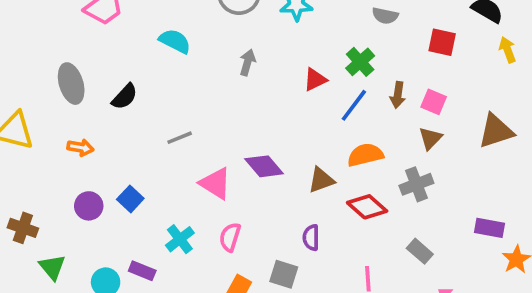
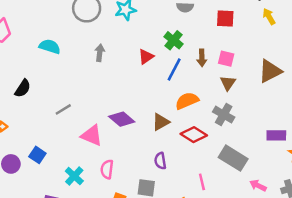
gray cross: (416, 184) -> (224, 115), turned -30
gray rectangle: (420, 251) -> (233, 158), size x1.6

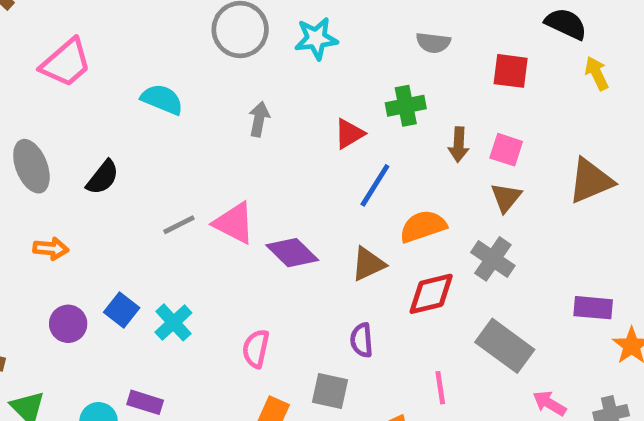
green cross: (174, 40) -> (406, 106), turned 36
blue line: (174, 69) -> (375, 185), moved
red diamond: (194, 135) -> (431, 294), turned -50
pink triangle: (92, 136) -> (234, 223), moved
cyan cross: (74, 176) -> (173, 322), moved

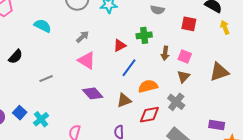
gray arrow: (259, 119) -> (83, 37), turned 32
pink triangle: (234, 223) -> (87, 60), moved

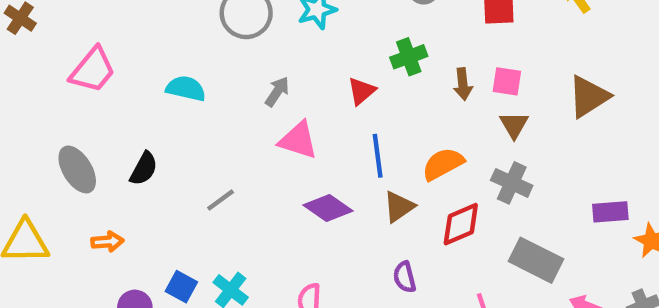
blue line: (129, 68) -> (378, 156), moved, turned -30

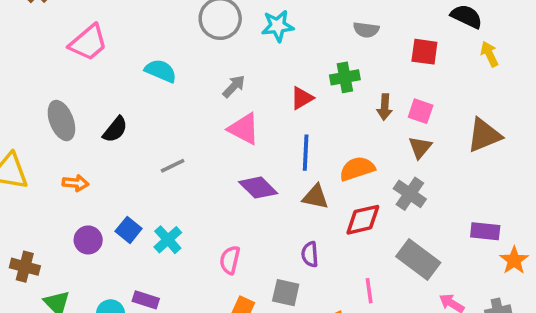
brown triangle: (399, 207) -> (315, 197), turned 36

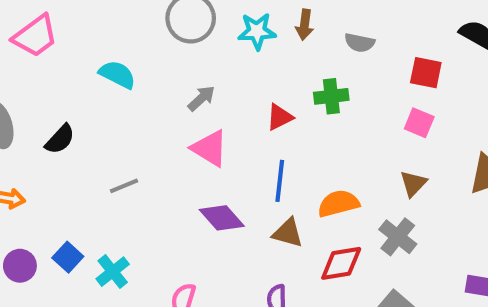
brown arrow: (385, 107) -> (305, 25), moved
pink square: (421, 111) -> (419, 123), moved

